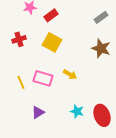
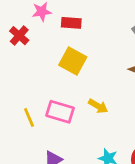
red rectangle: (51, 15) -> (71, 23), turned 40
red cross: (19, 39) -> (19, 36), moved, turned -32

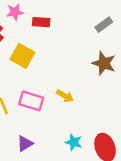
yellow square: (73, 61) -> (22, 56), moved

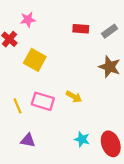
red rectangle: (41, 22) -> (81, 29), moved
purple triangle: (25, 144) -> (28, 140), moved, turned 42

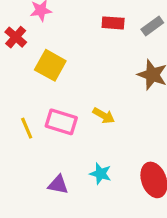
cyan star: (82, 139) -> (101, 174), moved
purple triangle: (28, 140) -> (58, 185), moved

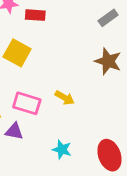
red rectangle: (113, 23) -> (35, 15), moved
purple triangle: (58, 185) -> (14, 131), moved

